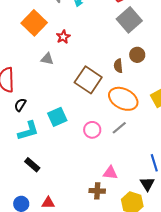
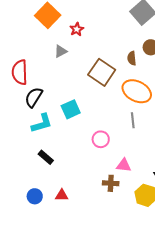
gray triangle: (47, 59) -> (61, 51), turned -40
black semicircle: (20, 105) -> (34, 97), size x1.5
gray line: (119, 128) -> (133, 120), turned -56
pink circle: (92, 130) -> (101, 139), moved

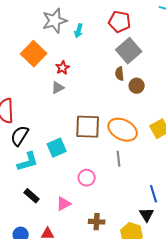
gray triangle: (61, 51) -> (58, 88), moved
brown semicircle: (132, 58) -> (120, 74), moved
brown square: (102, 72) -> (88, 127), moved, turned -32
pink triangle: (124, 165) -> (64, 204), moved, turned -35

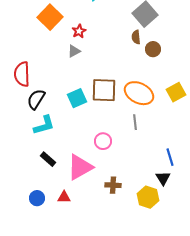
cyan square: (57, 148) -> (77, 98), moved
pink triangle: (64, 204) -> (80, 167), size x1.8

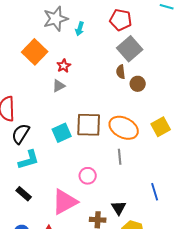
black rectangle: (48, 159) -> (24, 194), moved
black triangle: (163, 178) -> (119, 208), moved

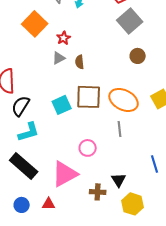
brown semicircle: (121, 72) -> (80, 62), moved
black rectangle: (24, 194) -> (24, 166), size x1.8

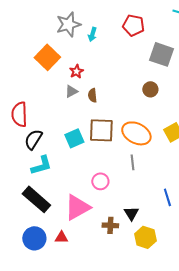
gray square: (130, 21) -> (161, 54), moved, turned -30
blue circle: (22, 205) -> (34, 238), size x1.5

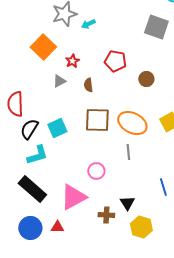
red pentagon: (133, 25) -> (115, 61), moved
cyan arrow: (92, 34) -> (88, 24), turned 48
gray square: (161, 54) -> (156, 27), moved
gray triangle: (71, 91) -> (59, 81), moved
cyan square: (74, 138) -> (57, 128), moved

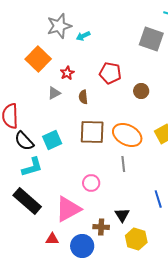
black semicircle: (29, 129) -> (24, 141), turned -75
blue circle: (30, 228) -> (82, 246), moved

